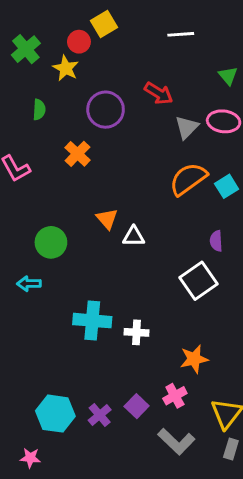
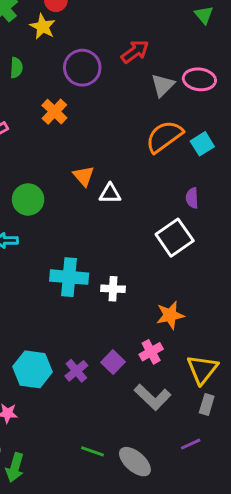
green triangle: (228, 76) -> (204, 15), moved
red arrow: (159, 93) -> (135, 52), turned -68

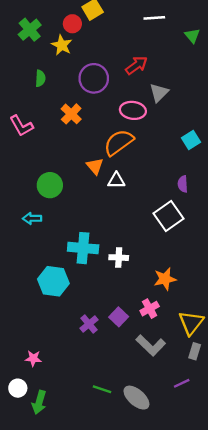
pink ellipse: (199, 79) -> (133, 110), moved
orange semicircle: (164, 136) -> (119, 142), moved
cyan hexagon: (32, 369) -> (53, 281), moved

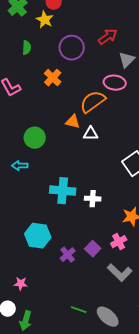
pink ellipse: (133, 110) -> (115, 83), moved
orange triangle: (95, 166) -> (73, 122), turned -35
cyan hexagon: (53, 281) -> (38, 236), moved

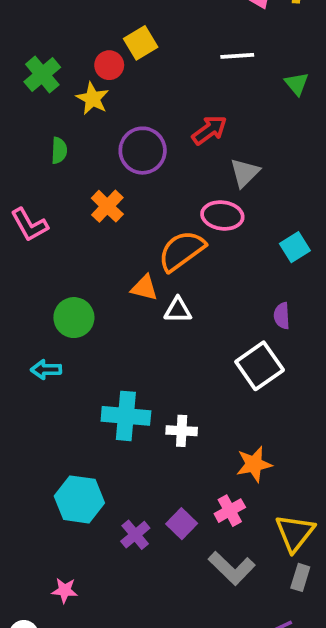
pink star: (21, 284) -> (65, 590), moved

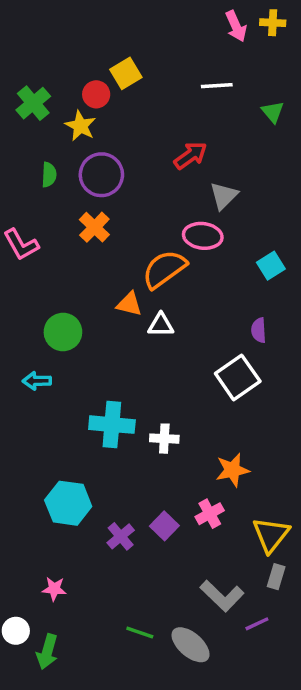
purple circle: (143, 151) -> (101, 175), moved
gray L-shape: (232, 568) -> (222, 596), moved

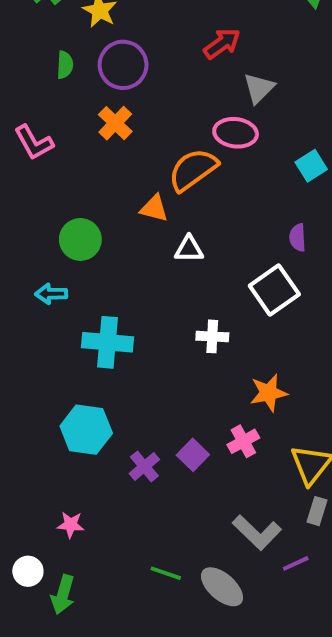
white triangle: (161, 325) -> (189, 249), moved
cyan cross: (112, 425) -> (108, 342), moved
white cross: (164, 439) -> (212, 336), moved

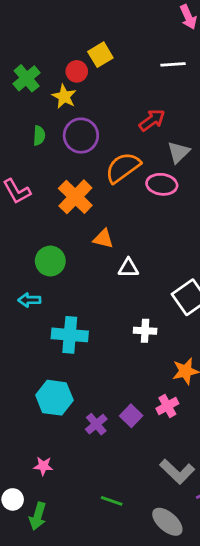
orange cross: (115, 123) -> (75, 197), moved, size x1.4
orange semicircle: (193, 170) -> (123, 168), moved
gray ellipse: (222, 587) -> (167, 522), moved

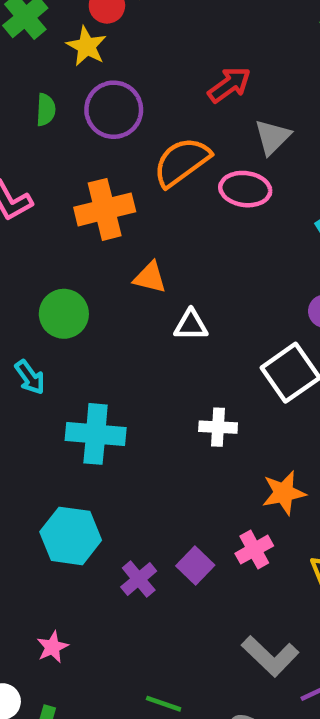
orange cross: (75, 197) -> (105, 209), turned 32
cyan arrow: (29, 300) -> (30, 377), turned -125
pink star: (43, 466) -> (53, 647), turned -30

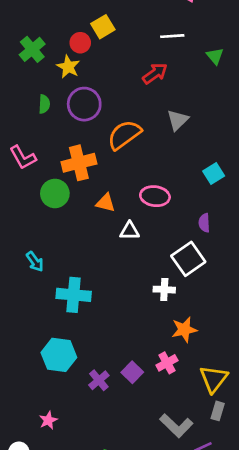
red arrow: (229, 85) -> (155, 73), moved
pink ellipse: (245, 189) -> (155, 196), moved
green circle: (64, 314) -> (55, 193), moved
white cross: (218, 427) -> (164, 290), moved

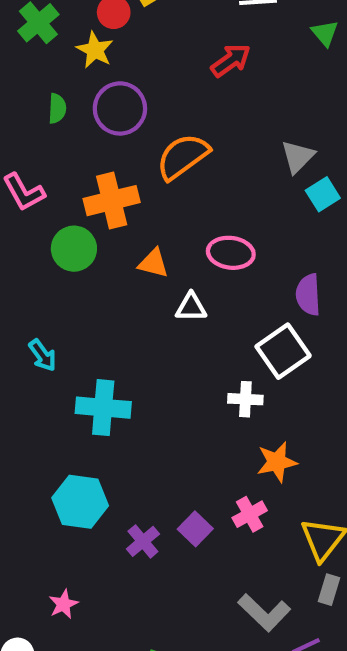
gray triangle: (178, 120) -> (298, 157), moved
cyan square: (214, 173) -> (323, 194), moved
purple semicircle: (204, 223) -> (308, 295), size x1.4

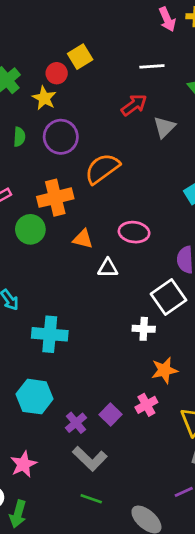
gray triangle: (298, 157) -> (164, 127), moved
pink star: (63, 604) -> (23, 464), size x1.4
gray L-shape: (264, 613) -> (90, 459), moved

